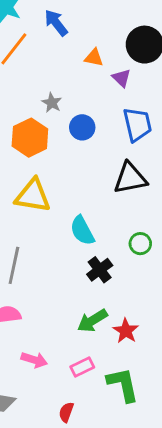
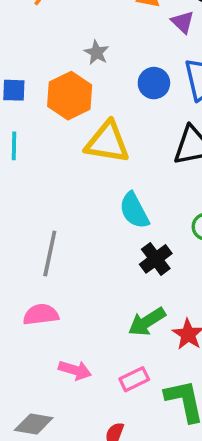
blue circle: (82, 127) -> (154, 83), moved
yellow triangle: (33, 196) -> (107, 142), moved

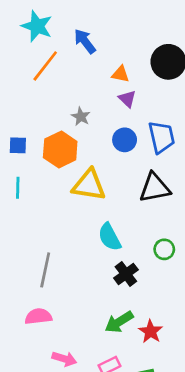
purple triangle: (183, 22) -> (127, 99), moved

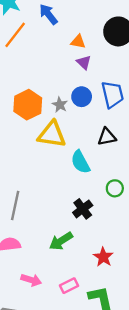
gray star: (81, 117) -> (60, 105), moved
black triangle: (155, 188) -> (107, 137), size x0.7
cyan semicircle: (110, 237) -> (80, 162), moved
green arrow: (119, 322) -> (61, 241), moved

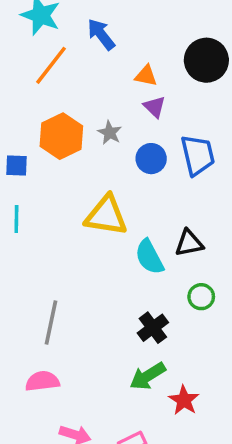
orange hexagon: (28, 105) -> (61, 136), moved
gray star: (60, 105) -> (110, 133), moved
black triangle: (107, 137) -> (189, 243), moved
green arrow: (61, 241) -> (148, 376), moved

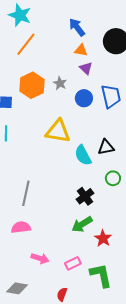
blue arrow: (101, 34) -> (77, 27), moved

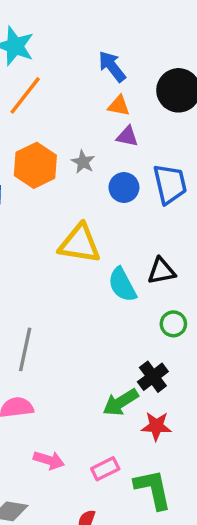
purple triangle: (86, 68) -> (127, 136), turned -32
black cross: (85, 196) -> (153, 377), moved
red star: (103, 238) -> (156, 426), turned -30

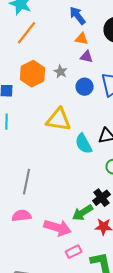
pink arrow: (49, 460) -> (58, 228), moved, size x1.5

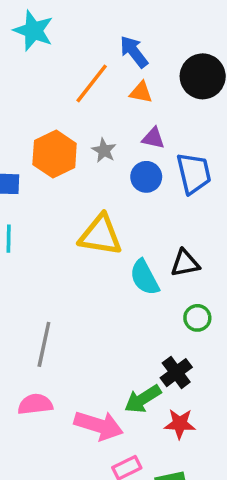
orange line: (27, 33) -> (92, 83), moved
purple triangle: (87, 57) -> (153, 138), moved

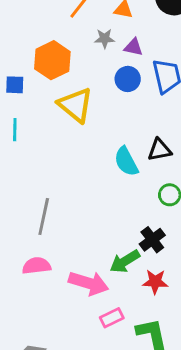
gray star: (104, 150) -> (105, 38), moved, turned -30
yellow triangle: (100, 235) -> (76, 105), moved, turned 30

